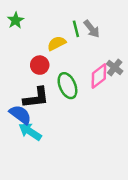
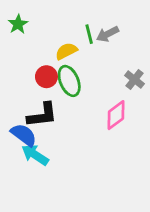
gray arrow: (92, 29) -> (108, 34), turned 102
pink diamond: (99, 76) -> (116, 115), moved
green ellipse: (67, 86) -> (69, 81), moved

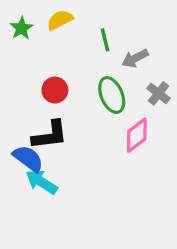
gray arrow: (108, 34) -> (135, 58), moved
yellow semicircle: (66, 51) -> (60, 20), moved
green ellipse: (69, 81) -> (112, 95), moved

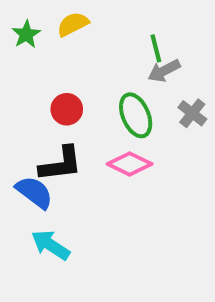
green line: (105, 40) -> (156, 48), moved
pink diamond: (137, 135) -> (130, 164), moved, turned 63
cyan arrow: (42, 182) -> (51, 245), moved

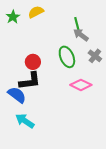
gray arrow: (164, 71) -> (81, 35), turned 63
red circle: (67, 109) -> (33, 62), moved
pink diamond: (130, 164) -> (81, 85), moved

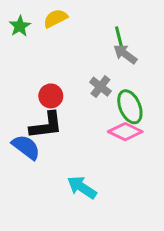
gray cross: (95, 56) -> (100, 87), moved
green ellipse: (67, 57) -> (130, 107), moved
cyan arrow: (25, 121) -> (82, 187), moved

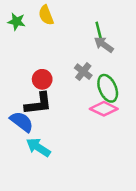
yellow semicircle: (55, 18) -> (46, 15), turned -84
green star: (20, 26) -> (16, 22), turned -30
cyan arrow: (82, 187) -> (38, 147), moved

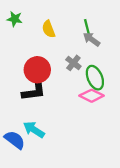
yellow semicircle: (46, 15) -> (49, 29), moved
red circle: (42, 79) -> (37, 70), size x1.5
blue semicircle: (22, 122) -> (15, 140), moved

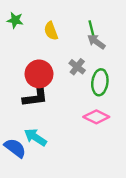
green ellipse: (95, 78) -> (100, 82), turned 30
pink diamond: (92, 96) -> (96, 117), moved

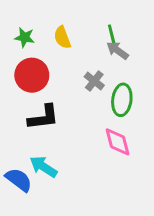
green star: (15, 20) -> (25, 37), moved
red circle: (39, 74) -> (32, 75), moved
pink diamond: (96, 117) -> (118, 142), turned 50

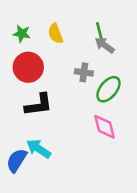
gray cross: (94, 81) -> (84, 72), turned -30
green ellipse: (122, 100) -> (108, 89), turned 32
blue semicircle: (19, 180) -> (17, 160), turned -95

